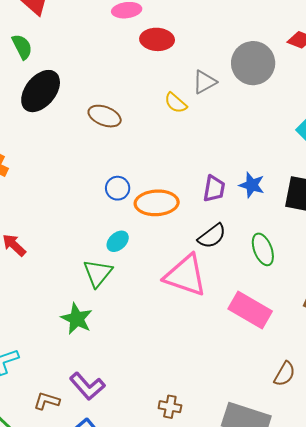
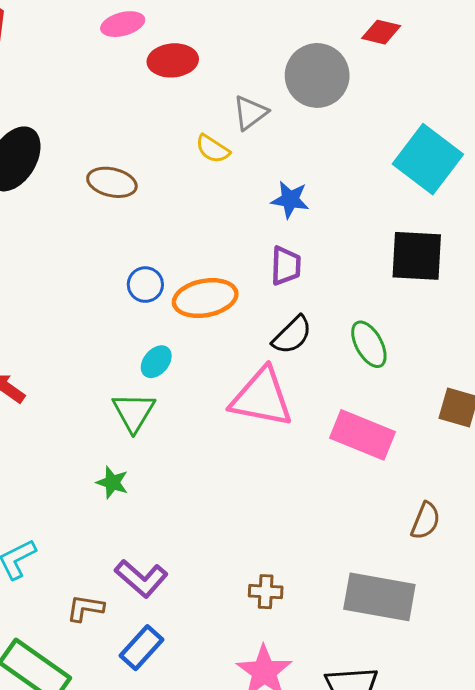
blue star: (252, 185) -> (290, 200), moved
green star: (77, 319) -> (112, 482), size x0.7

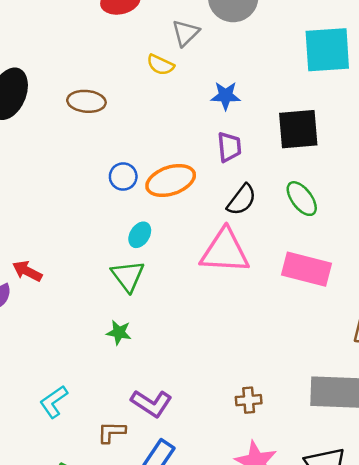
cyan square: (428, 159) -> (327, 50), turned -33
black square: (417, 256) -> (298, 129), moved

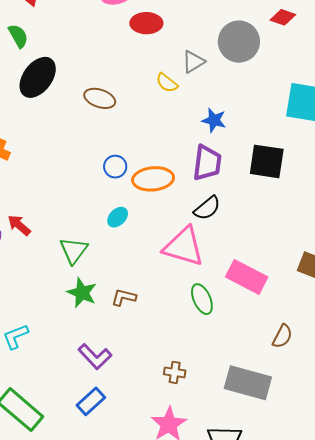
purple trapezoid: (229, 147) -> (207, 163), size x1.4
green ellipse: (302, 199) -> (202, 299), moved
green triangle: (128, 276) -> (74, 250), moved
green star: (119, 332) -> (82, 293), size x1.4
brown L-shape: (111, 432) -> (124, 297), moved

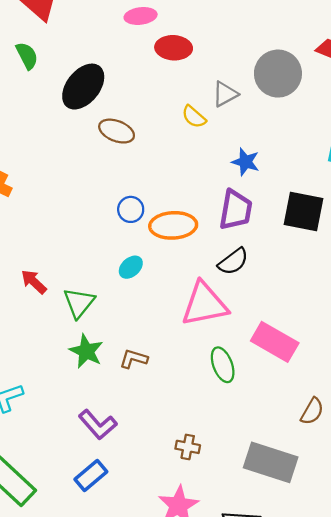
black ellipse: (38, 77) -> (83, 87), moved
red arrow: (19, 225) -> (34, 282), moved
pink triangle: (184, 247) -> (205, 304), turned -30

